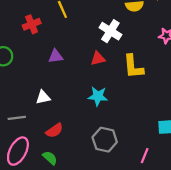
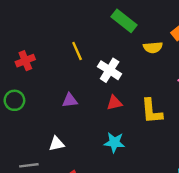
red cross: (32, 24) -> (25, 61), moved
white cross: (110, 31) -> (110, 70), moved

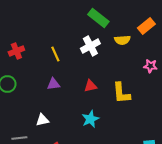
yellow line: (77, 51) -> (55, 54), moved
white cross: (110, 70) -> (90, 46), moved, turned 30
cyan star: (114, 142) -> (90, 119), turned -30

